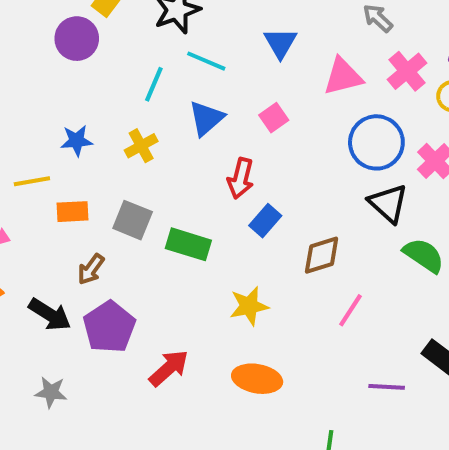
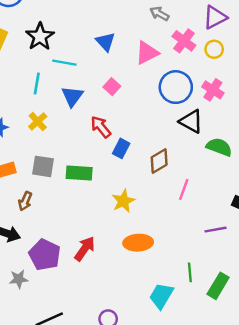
red arrow: (241, 178) -> (101, 127), turned 140
purple pentagon: (109, 327) -> (45, 255), moved

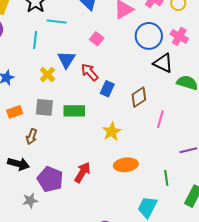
blue triangle: (72, 96) -> (66, 60), moved
yellow cross: (38, 121) -> (47, 75), moved
green line: (190, 272) -> (166, 178), moved

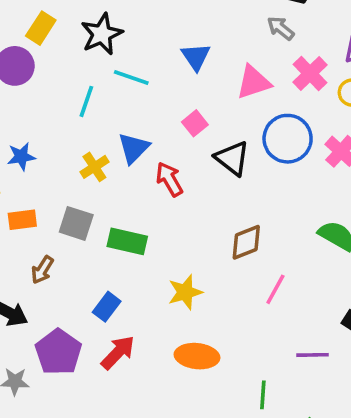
black triangle: (163, 63) -> (232, 158), moved
blue rectangle: (107, 89) -> (107, 307), moved

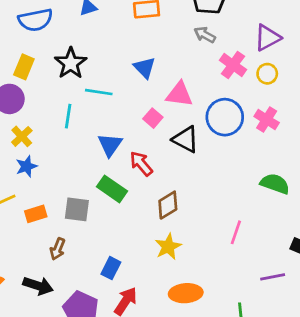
pink triangle: (254, 82) -> (179, 94), moved, turned 36
yellow cross: (94, 167) -> (22, 136), moved
green rectangle: (127, 241) -> (112, 189), moved, turned 32
brown diamond: (246, 242) -> (168, 205), moved

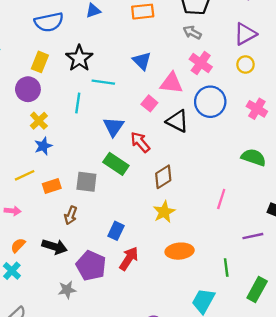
pink cross: (233, 65) -> (201, 63), moved
pink cross: (267, 120) -> (257, 109), moved

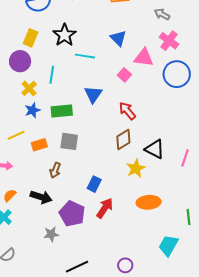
cyan line: (78, 103) -> (52, 75), moved
black triangle: (177, 121) -> (155, 149), moved
red arrow: (140, 142) -> (127, 111), moved
green rectangle: (116, 164) -> (62, 111), moved, turned -40
brown diamond: (163, 177) -> (123, 139), moved

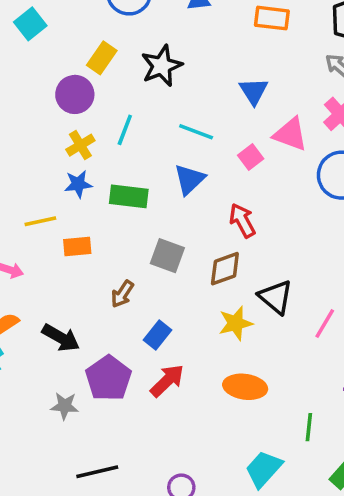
cyan line: (85, 56) -> (196, 132), moved
gray square: (69, 141) -> (167, 256), moved
brown arrow: (55, 170) -> (122, 294), moved

